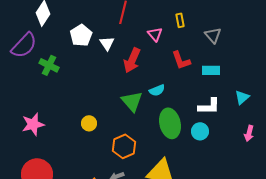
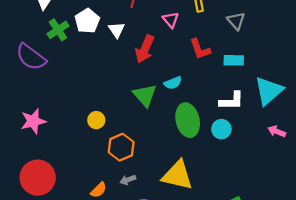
purple semicircle: (24, 45) -> (31, 57), moved, turned 84
green cross: (49, 65) -> (58, 30), moved, turned 30
cyan triangle: (242, 97) -> (269, 91), size x1.8
pink arrow: (249, 133) -> (277, 131), turned 98
orange hexagon: (124, 146) -> (121, 147), moved

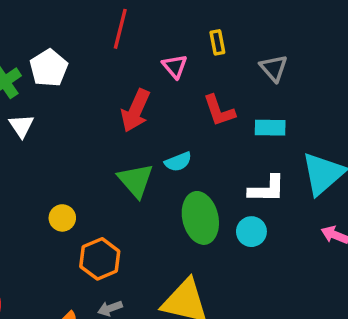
white triangle: (117, 30) -> (21, 126), moved

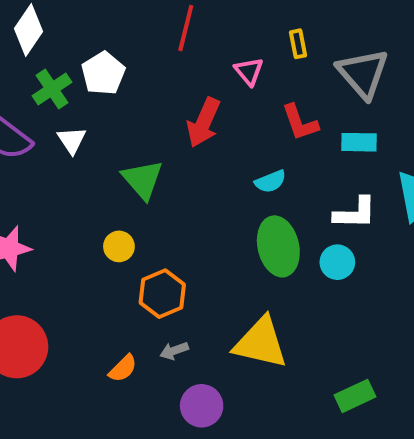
gray triangle: (274, 68) -> (363, 73), size x1.6
cyan semicircle: (178, 162) -> (270, 182), moved
green triangle: (136, 180) -> (143, 180), moved

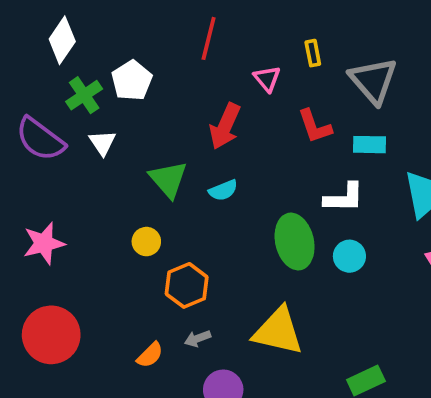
cyan semicircle: (270, 182) -> (223, 190), moved
white L-shape: (355, 213) -> (344, 198), moved

